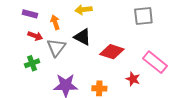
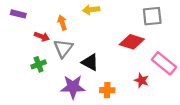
purple rectangle: (30, 14) -> (18, 14), moved
black triangle: (82, 37) -> (90, 62), moved
red diamond: (112, 52) -> (132, 42), moved

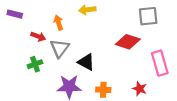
pink rectangle: (164, 63) -> (160, 63), turned 35
red star: (141, 80) -> (140, 89), moved

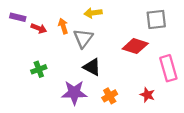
red arrow: (38, 36) -> (39, 28), moved
gray triangle: (60, 48) -> (83, 38), moved
orange cross: (103, 90) -> (110, 96), turned -32

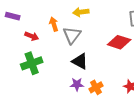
red arrow: (39, 28) -> (32, 36), moved
green cross: (39, 69) -> (32, 63), size x1.5
purple star: (74, 93) -> (77, 84), moved, size x0.6

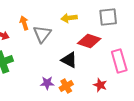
yellow arrow: (81, 12) -> (69, 18), moved
black triangle: (80, 61) -> (69, 60), moved

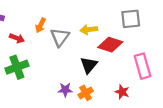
yellow arrow: (69, 18) -> (89, 30), moved
orange arrow: (24, 23) -> (41, 25), turned -136
black triangle: (69, 60) -> (89, 65), turned 42

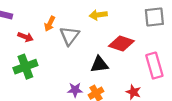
gray square: (131, 19) -> (154, 17), moved
yellow arrow: (89, 30) -> (98, 15), moved
black triangle: (89, 65) -> (99, 64), turned 42

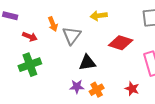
orange arrow: (50, 24) -> (53, 24), turned -48
black triangle: (99, 64) -> (87, 63), moved

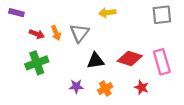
orange arrow: (53, 24) -> (56, 33), moved
red diamond: (121, 43) -> (130, 59), moved
purple star: (77, 87) -> (76, 86), moved

